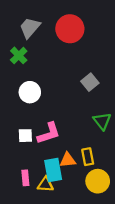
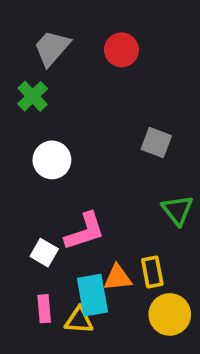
red circle: (70, 29) -> (121, 50), size x0.7
gray square: (90, 82) -> (156, 143), turned -30
white square: (25, 136) -> (44, 253), moved, turned 32

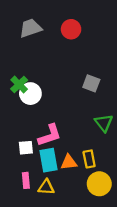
gray trapezoid: (52, 48) -> (30, 28), turned 30
green cross: (33, 96) -> (19, 85), moved
white square: (44, 253) -> (26, 148), turned -35
cyan rectangle: (92, 295) -> (48, 160), moved

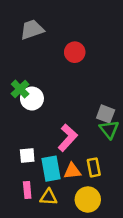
red circle: (71, 29) -> (75, 52), moved
gray square: (91, 83) -> (106, 114), moved
pink L-shape: (50, 135) -> (68, 138), moved, turned -30
yellow circle: (99, 184) -> (88, 199), moved

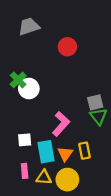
gray square: (106, 114) -> (95, 102), turned -35
orange triangle: (72, 171) -> (65, 154), turned -49
yellow circle: (88, 199) -> (67, 180), moved

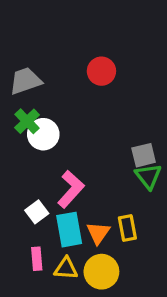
gray trapezoid: (29, 26) -> (25, 81), moved
pink L-shape: (61, 124) -> (71, 189), moved
white square: (25, 140) -> (37, 212), turned -32

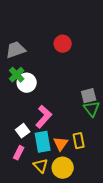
pink rectangle: (37, 259) -> (19, 153), moved, turned 32
yellow triangle: (66, 268) -> (41, 166), turned 42

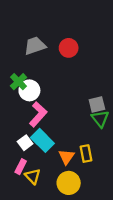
gray trapezoid: (16, 50) -> (35, 46), moved
pink L-shape: (44, 117) -> (38, 114), moved
cyan rectangle: (43, 142) -> (42, 140), moved, turned -35
yellow triangle: (41, 166) -> (33, 176), moved

